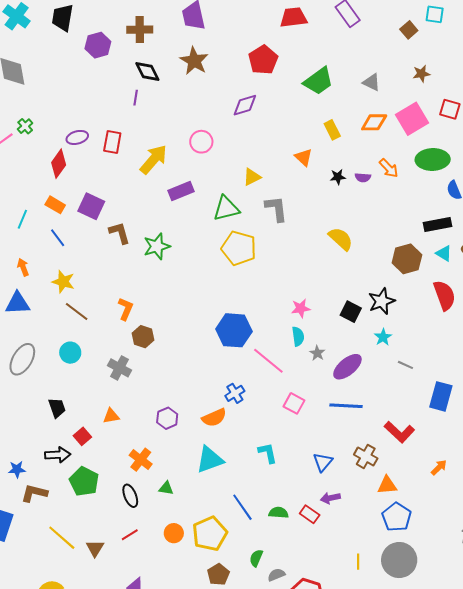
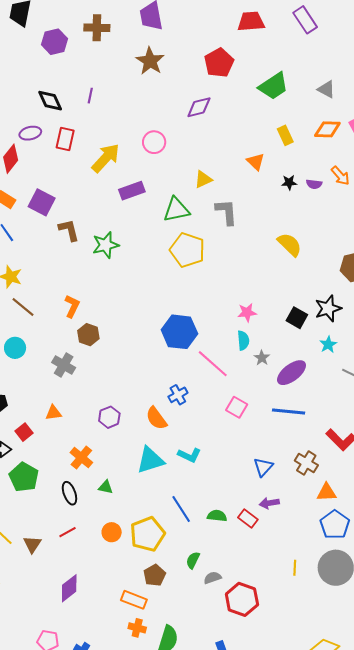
black diamond: (147, 71) -> (50, 101), moved
orange semicircle: (214, 418) -> (156, 418), turned 75
cyan L-shape: (268, 453) -> (189, 455), moved, turned 125

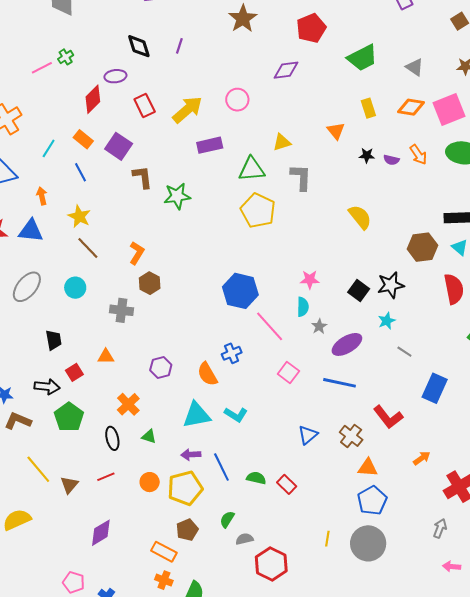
red rectangle: (65, 139) -> (145, 106), moved, turned -45
gray cross: (64, 365) -> (121, 310), turned -30
purple arrow: (269, 503) -> (191, 455), moved

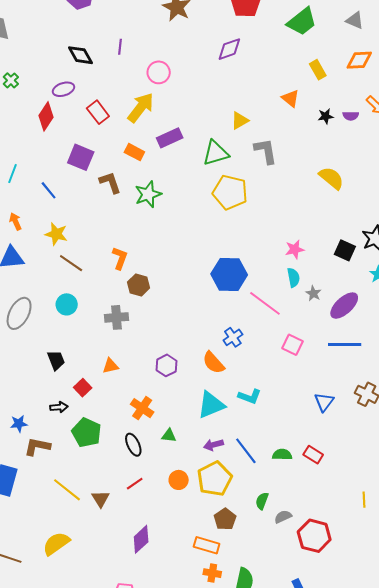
pink circle: (237, 100) -> (159, 72), moved
orange rectangle: (83, 139) -> (134, 152), moved
black arrow: (47, 387) -> (59, 407), size x0.7

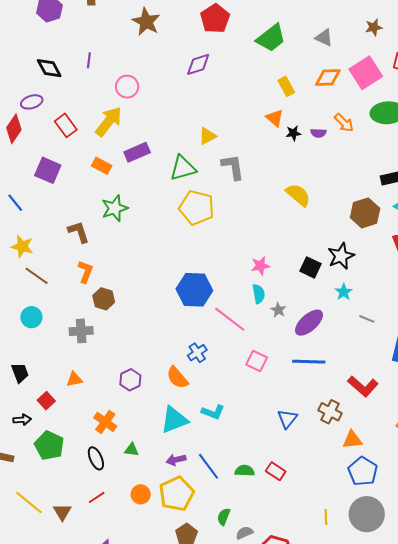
orange triangle: (290, 98) -> (275, 118), moved
brown L-shape: (110, 183) -> (79, 232), moved

